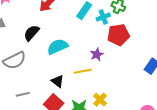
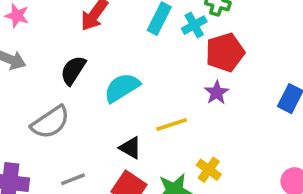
purple star: (97, 54) -> (217, 93), moved

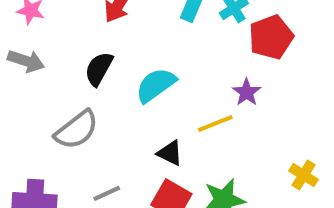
purple star: (217, 93) -> (247, 92), moved
yellow cross: (209, 170) -> (304, 175), moved

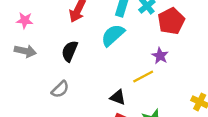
cyan semicircle: (156, 85) -> (113, 35), moved
gray semicircle: (77, 130) -> (60, 89), size x0.7

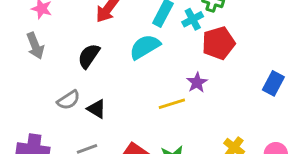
gray arrow: (25, 51) -> (35, 46), turned 45
black triangle: (118, 97) -> (97, 109), moved

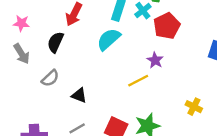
black semicircle: (89, 56) -> (55, 42), moved
gray semicircle: (69, 100) -> (50, 78), moved

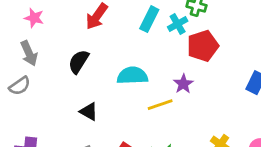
cyan semicircle: (109, 39) -> (132, 76), moved, turned 30
black semicircle: (55, 42) -> (79, 62), moved
gray semicircle: (50, 78) -> (20, 86), moved

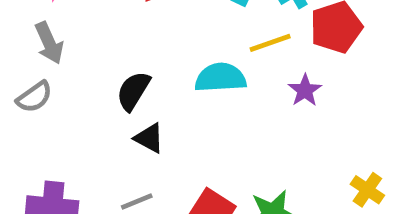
black semicircle: (79, 62) -> (133, 91), moved
yellow line: (160, 105) -> (270, 43), moved

